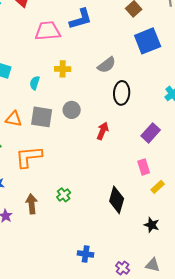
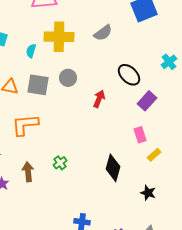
yellow cross: (63, 69) -> (59, 37), size x1.8
black ellipse: (122, 93) -> (129, 75), moved, turned -50

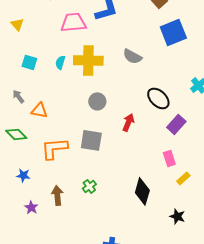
gray semicircle: (103, 33) -> (132, 56), turned 66
cyan semicircle: (31, 51) -> (60, 62), moved
gray square: (38, 85) -> (91, 140), moved

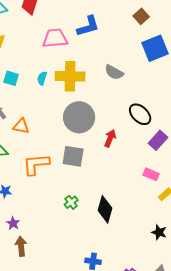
gray circle: (97, 101) -> (79, 117), size x1.8
pink rectangle: (169, 158) -> (151, 174), turned -49
black diamond: (142, 191) -> (105, 209), moved
brown arrow: (57, 195) -> (21, 246), moved

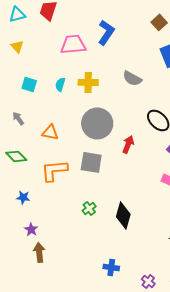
blue L-shape: (88, 26) -> (106, 32), turned -40
yellow cross: (70, 76) -> (88, 82), size x0.7
orange triangle: (21, 126) -> (50, 132), moved

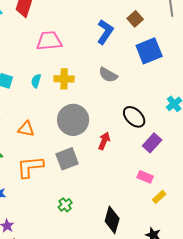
blue L-shape: (106, 32) -> (105, 32), moved
gray square: (91, 162) -> (67, 159), turned -30
black diamond: (123, 215) -> (112, 220), moved

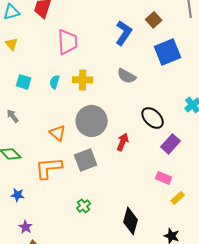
pink trapezoid: (49, 41) -> (68, 42), turned 92
orange triangle: (26, 129) -> (58, 133), moved, turned 30

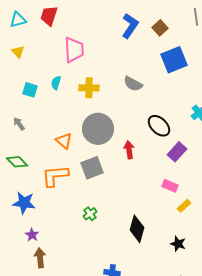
blue L-shape: (124, 33) -> (130, 26), moved
cyan semicircle: (55, 82) -> (56, 83), moved
red arrow: (123, 142) -> (129, 150), turned -30
blue star: (18, 195) -> (24, 203), size x1.6

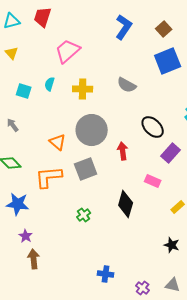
brown square: (160, 28) -> (164, 29), moved
pink trapezoid: (74, 50) -> (68, 51), turned -128
pink rectangle: (170, 186) -> (153, 181), moved
black diamond: (137, 229) -> (126, 204), moved

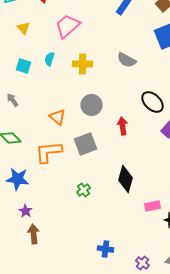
yellow triangle: (12, 53) -> (24, 28), moved
gray circle: (92, 130) -> (92, 105), size x0.7
pink rectangle: (153, 181) -> (152, 206), moved, turned -35

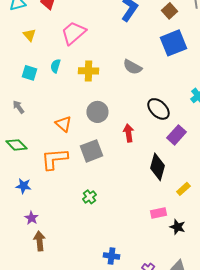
blue star: (18, 179) -> (23, 186), size x0.7
black diamond: (126, 179) -> (157, 167), moved

